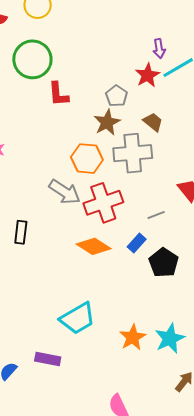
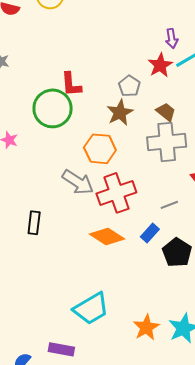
green circle: (32, 59) -> (53, 108), moved
gray cross: (133, 153) -> (167, 142), moved

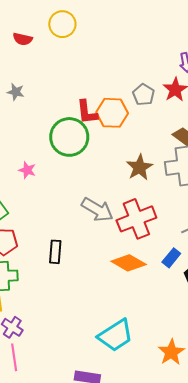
gray pentagon: (129, 86) -> (144, 95), moved
brown star: (120, 113) -> (139, 167), moved
orange hexagon: (100, 149) -> (112, 113), moved

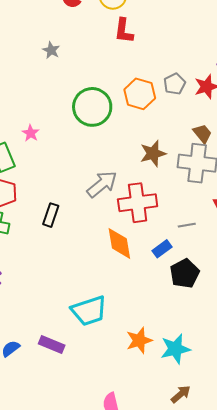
red L-shape: (87, 112) -> (124, 31), moved
pink star: (27, 170) -> (31, 133), moved
gray arrow: (97, 210) -> (102, 184), turned -84
orange diamond: (129, 263) -> (119, 243), turned 36

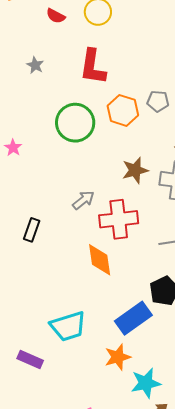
red L-shape: (124, 31) -> (93, 67), moved, size x1.4
gray pentagon: (175, 84) -> (158, 101), turned 30
gray arrow: (102, 184) -> (83, 200), size x0.7
blue rectangle: (162, 249) -> (133, 318), moved, size x1.8
cyan star: (175, 349) -> (146, 383), moved

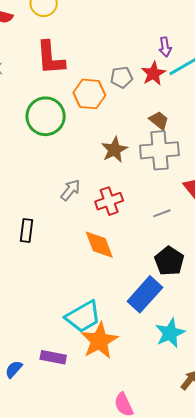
red cross: (119, 219) -> (109, 201), size x0.7
orange star: (118, 357) -> (99, 341), moved, size x1.4
cyan star: (146, 383) -> (170, 333), moved

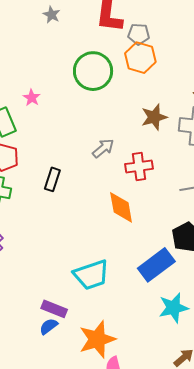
gray pentagon: (122, 77) -> (139, 34), moved
orange star: (99, 341) -> (97, 339), moved
blue semicircle: (14, 369) -> (49, 326), moved

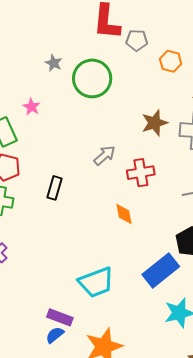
gray star: (52, 15) -> (54, 63), moved
orange hexagon: (140, 58) -> (171, 61), moved, size x0.7
orange diamond: (121, 207) -> (124, 214), size x0.7

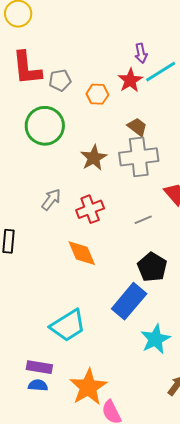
green circle: (92, 78) -> (45, 126), moved
orange diamond: (124, 214) -> (82, 253), size x1.4
blue semicircle: (55, 335) -> (38, 385), turned 54

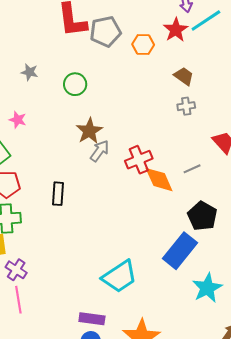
gray pentagon: (60, 80) -> (106, 32), size x1.4
green circle: (45, 126) -> (75, 84), moved, size x0.6
gray cross: (139, 157) -> (186, 106), size x0.5
brown star: (94, 158) -> (89, 131), moved
orange diamond: (82, 253) -> (159, 180), moved

